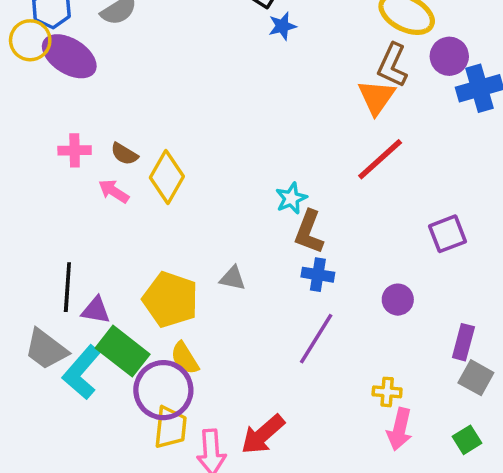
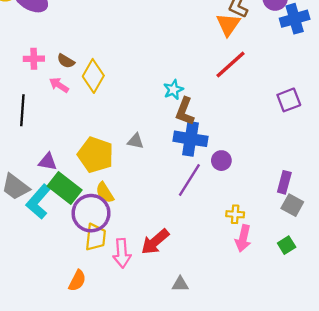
purple square: (447, 234) -> (289, 100), moved
blue cross: (318, 275) -> (190, 139), size x1.6
black line: (67, 287) -> (22, 110), moved
purple circle: (398, 300) -> (221, 161), moved

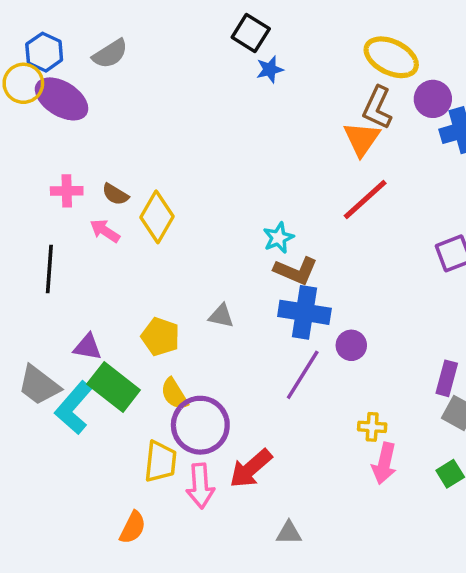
brown L-shape: (185, 111) -> (296, 271), turned -88
yellow pentagon: (96, 155) -> (160, 337), size x0.7
purple circle: (91, 213) -> (200, 425), moved

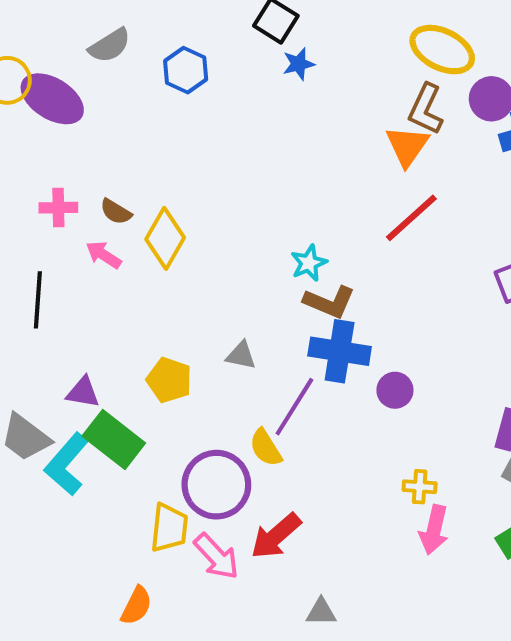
blue hexagon: (44, 52) -> (186, 70), moved
purple line: (303, 375) -> (294, 407), moved
yellow semicircle: (174, 394) -> (266, 448), moved
pink arrow: (200, 486) -> (216, 556), turned -39

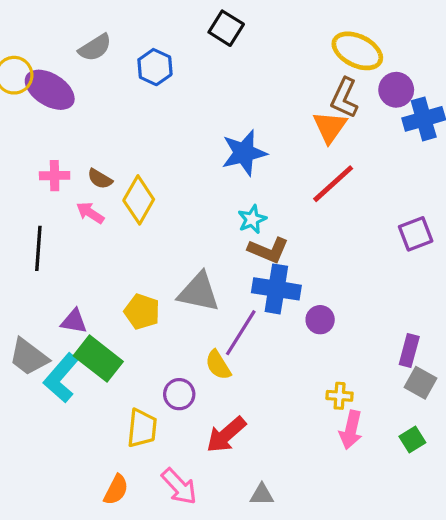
blue star: (298, 64) -> (244, 153), moved, size x1.8
gray triangle: (241, 355) -> (199, 292), size x1.8
purple circle: (216, 485) -> (179, 394), size x0.6
pink arrow: (216, 556) -> (179, 486), moved

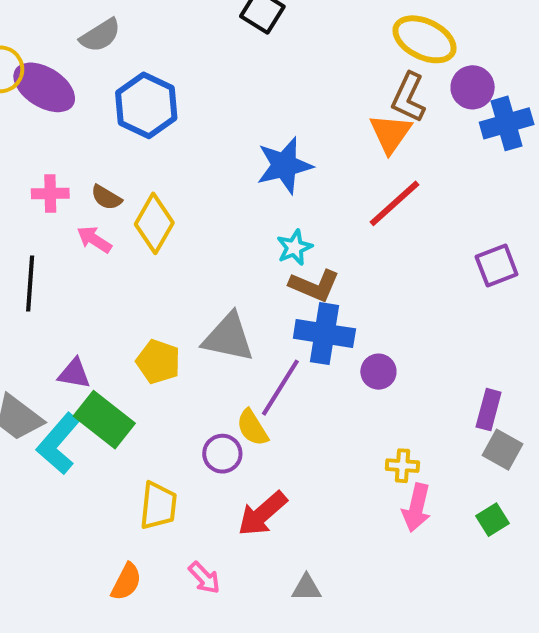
blue hexagon: (155, 67) -> (146, 105), moved, size x1.4
purple circle: (179, 394) -> (222, 454), moved
pink arrow: (179, 486) -> (204, 578), size x0.7

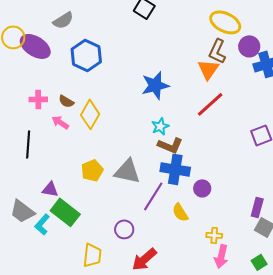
yellow pentagon: (158, 362) -> (92, 170), moved, turned 30
yellow semicircle: (252, 428) -> (180, 212), moved
cyan L-shape: (58, 444) -> (42, 224), size x0.7

